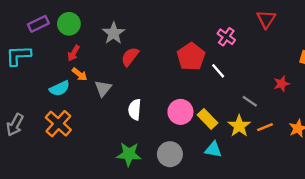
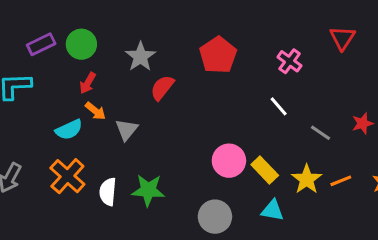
red pentagon: (191, 57) -> (218, 55), moved
gray line: (250, 101) -> (321, 133), moved
white semicircle: (135, 110) -> (108, 192), moved
green star: (129, 154) -> (148, 190), moved

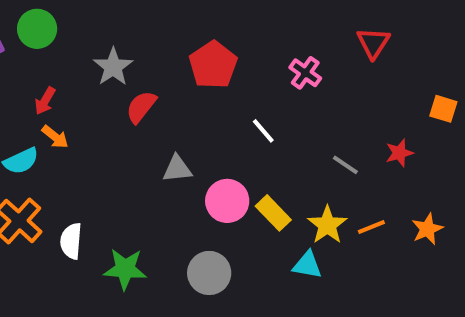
green circle: (81, 44) -> (37, 29), moved
white line: (279, 106) -> (263, 131), moved
gray triangle: (126, 130) -> (177, 169), moved, turned 45
green star: (148, 190) -> (125, 269), moved
cyan triangle: (272, 210) -> (307, 265), moved

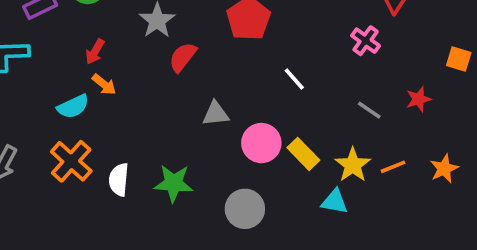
pink cross: (305, 73) -> (366, 41), moved
green star: (125, 269) -> (174, 183), moved

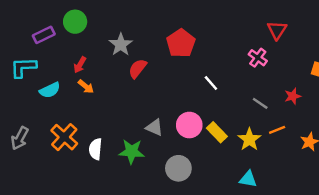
cyan semicircle: (73, 106) -> (50, 90), moved
gray triangle: (216, 114) -> (154, 127), moved, turned 30
orange line: (393, 167) -> (277, 130), moved
cyan triangle: (334, 202) -> (248, 179), moved

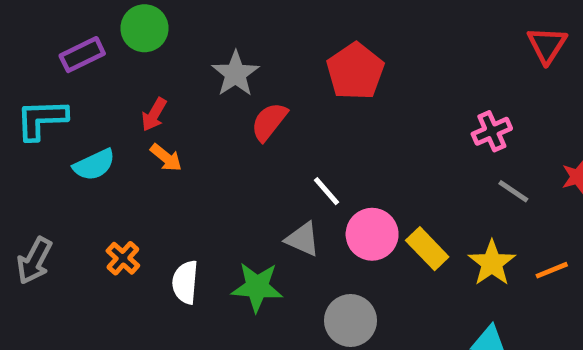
pink cross: (258, 58) -> (492, 131), moved, turned 30
white line: (211, 83) -> (327, 191), moved
orange line: (277, 130) -> (552, 270), moved
orange cross: (64, 137) -> (123, 258), size x0.6

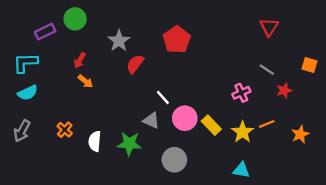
pink cross: (492, 131) -> (241, 93), moved
cyan semicircle: (94, 165) -> (28, 93), moved
gray line: (513, 191) -> (267, 70), moved
orange line: (552, 270) -> (267, 124), moved

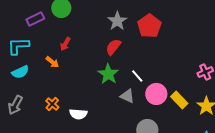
gray star: (119, 41) -> (117, 21), moved
orange arrow: (85, 81) -> (52, 62), moved
white semicircle: (95, 141) -> (78, 114), turned -90
green star: (129, 144) -> (108, 74), moved, turned 30

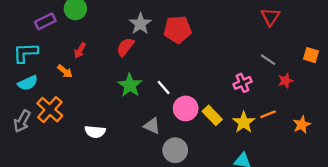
red pentagon: (149, 26) -> (178, 30), turned 30
red semicircle: (113, 47) -> (125, 47), moved
gray triangle: (127, 96) -> (152, 126), moved
orange cross: (52, 104) -> (50, 110), moved, size x1.6

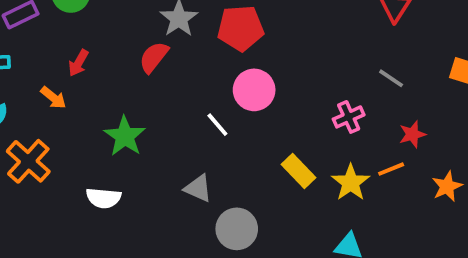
red star: (285, 81) -> (412, 134), moved
green star: (130, 85) -> (125, 136), moved
pink circle: (186, 108) -> (254, 90), moved

